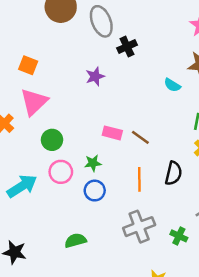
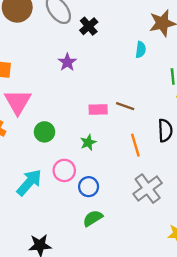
cyan semicircle: (172, 85) -> (141, 50), turned -98
pink circle: (61, 172) -> (64, 170), moved
blue circle: (95, 191) -> (89, 187), moved

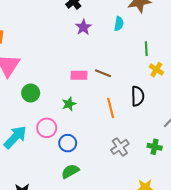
purple star: (67, 62) -> (83, 27), moved
gray cross: (148, 189) -> (120, 147), size x0.7

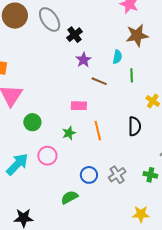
green line: (146, 49) -> (132, 75), moved
brown line: (103, 73) -> (99, 81), moved
orange line: (111, 108) -> (98, 131), moved
blue circle: (68, 143) -> (89, 175), moved

